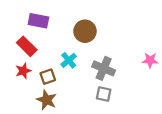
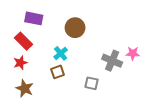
gray cross: (104, 68) -> (112, 61), moved
brown square: (48, 77) -> (57, 72), moved
brown star: (47, 100) -> (25, 88), moved

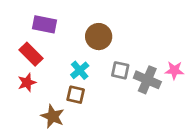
brown square: (57, 72) -> (76, 95), turned 32
gray square: (91, 83) -> (120, 70), moved
brown star: (25, 88) -> (53, 116), moved

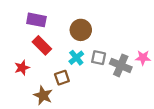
red rectangle: (31, 54) -> (42, 45), moved
cyan cross: (80, 70) -> (76, 58), moved
brown square: (76, 95) -> (62, 78), turned -32

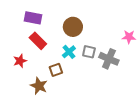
pink star: (143, 58) -> (129, 37), moved

